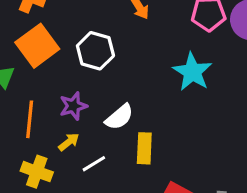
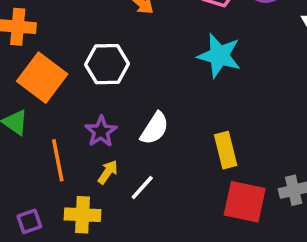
yellow rectangle: (144, 148) -> (226, 150), moved

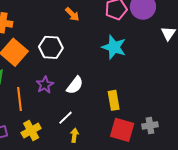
yellow arrow: (108, 172) -> (74, 135), moved, turned -32
yellow cross: (83, 215) -> (31, 130), turned -36

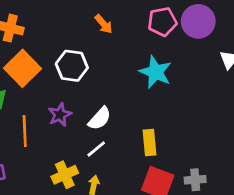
white line: (65, 118) -> (96, 149), moved
yellow cross: (31, 130) -> (65, 175), moved

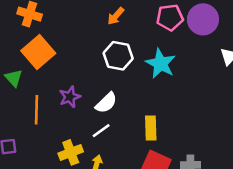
orange arrow: (104, 24) -> (116, 16), turned 78
white hexagon: (72, 66) -> (118, 56), moved

